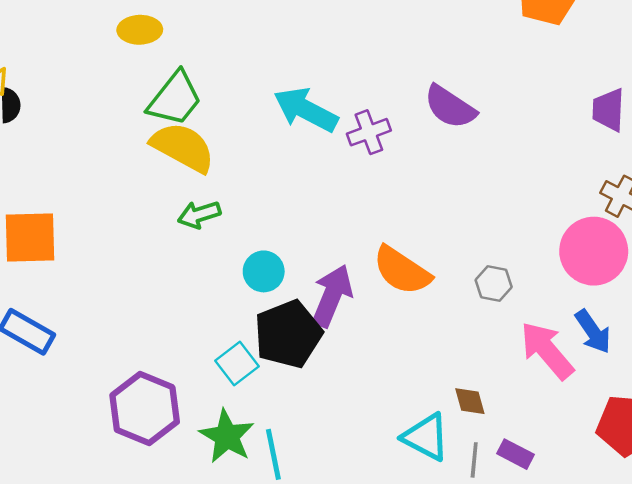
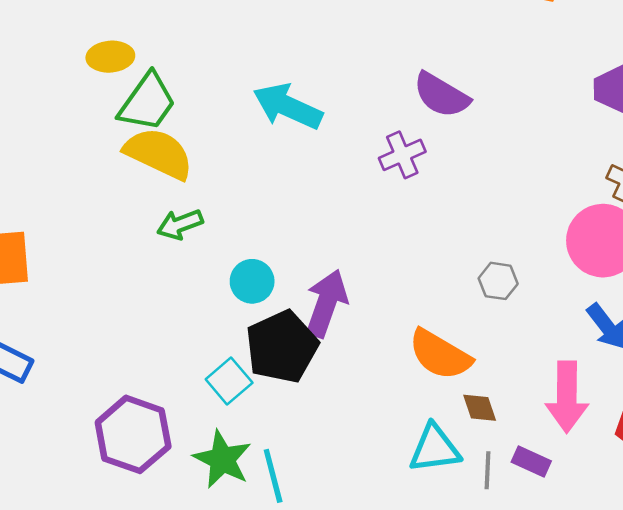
yellow ellipse: (140, 30) -> (110, 57), moved
purple cross: (369, 132) -> (402, 155), moved
orange semicircle: (402, 270) -> (440, 355), moved
pink arrow: (547, 350) -> (567, 397), moved, turned -136
cyan triangle: (426, 437) -> (435, 449), turned -32

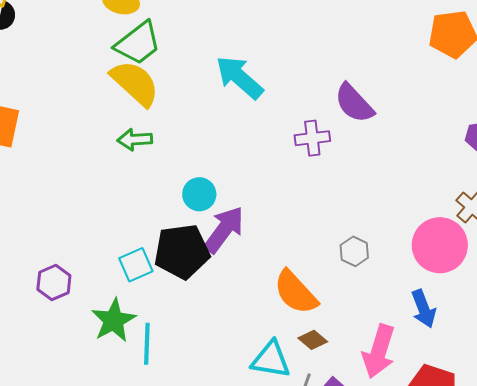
cyan circle: (252, 281) -> (199, 194), moved
brown diamond: (480, 408) -> (313, 340), turned -48
purple hexagon: (133, 434) -> (54, 282), size x0.6

